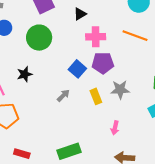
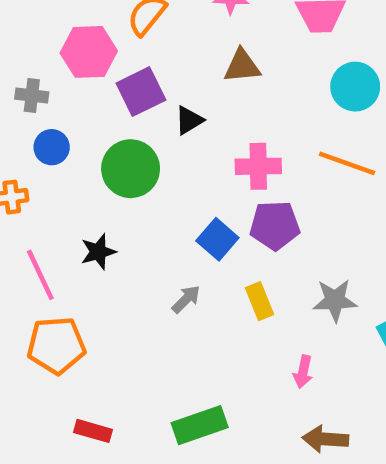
black triangle: (80, 14) -> (189, 120), moved
gray star: (120, 90) -> (335, 300), moved

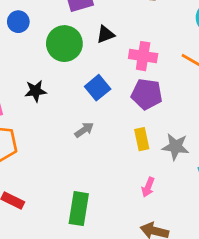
black triangle: (189, 120) -> (105, 34), moved
blue square: (217, 239) -> (98, 88), moved
yellow rectangle: (260, 301) -> (142, 139), moved
green rectangle: (200, 425) -> (79, 209), turned -72

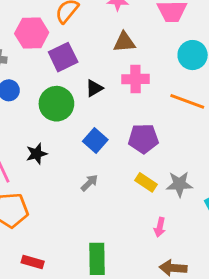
pink cross: (143, 56) -> (135, 79), moved
yellow rectangle: (142, 139) -> (146, 182), turned -35

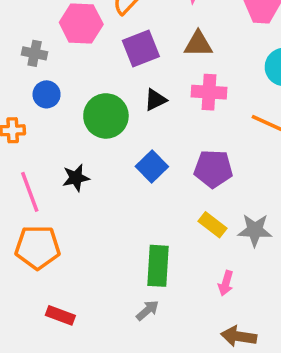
purple square: (63, 57) -> (141, 49), moved
gray arrow: (89, 183) -> (147, 310), moved
green rectangle: (97, 259) -> (158, 266), moved

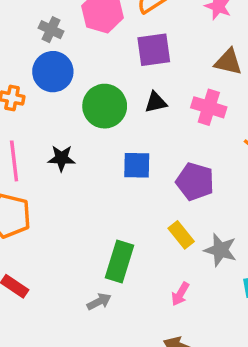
brown triangle: (198, 44) -> (228, 62), moved
blue circle: (47, 94) -> (53, 72), size x1.5
blue square: (152, 167) -> (137, 165), turned 32

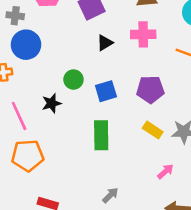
green circle: (105, 106) -> (73, 80), moved, size x0.6
green rectangle: (119, 261) -> (101, 135), moved
pink arrow: (180, 294) -> (165, 171), turned -144

